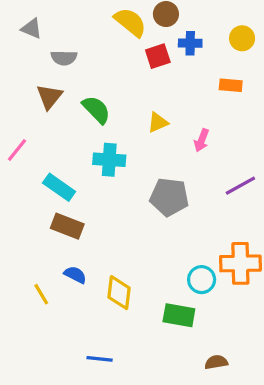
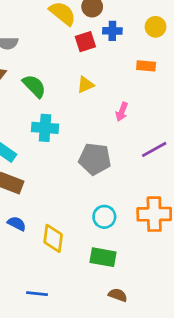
yellow triangle: (158, 123) -> (85, 85), moved
cyan circle: (202, 280) -> (104, 217), moved
brown semicircle: (216, 362) -> (118, 295), moved, turned 30

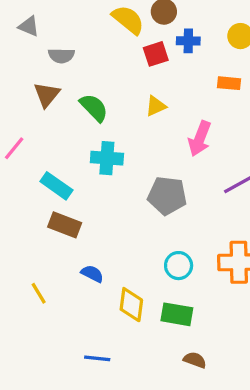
pink arrow: (122, 112) -> (200, 139), size x1.5
blue semicircle: (17, 224) -> (92, 274), moved
yellow diamond: (53, 238) -> (131, 305), moved

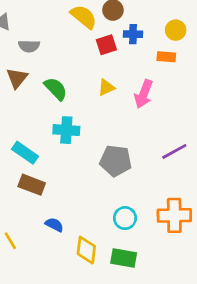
orange rectangle: (229, 83) -> (166, 57), moved
pink arrow: (200, 139) -> (144, 94), moved

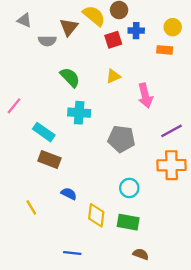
brown triangle: (17, 78) -> (69, 27), moved
pink arrow: (144, 94) -> (145, 96), moved, turned -35
orange cross: (174, 215) -> (171, 165), moved

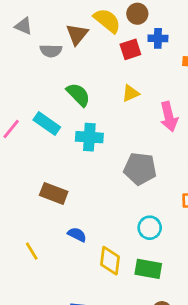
cyan rectangle: (44, 132) -> (47, 123), moved

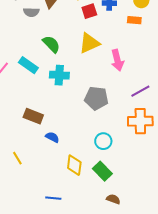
yellow triangle: (130, 93) -> (89, 43), size x1.6
blue semicircle: (77, 235) -> (52, 137), moved
green rectangle: (148, 269) -> (102, 171), turned 36

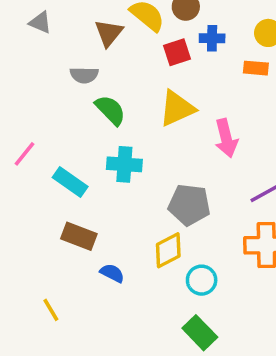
gray semicircle: (31, 12) -> (84, 75), moved
cyan rectangle: (28, 65) -> (70, 182), moved
yellow diamond: (74, 165) -> (168, 250), moved, turned 55

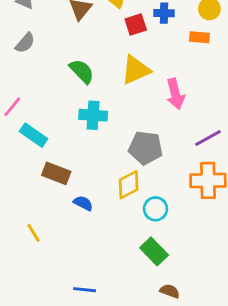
gray semicircle: (84, 75) -> (25, 43), moved, turned -50
cyan rectangle: (70, 182) -> (34, 135), moved

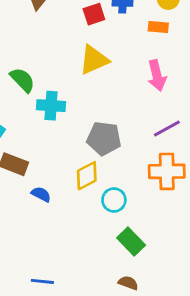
green semicircle: (82, 71) -> (22, 80), moved
pink arrow: (175, 94) -> (157, 76), moved
green rectangle: (154, 251) -> (131, 241), moved

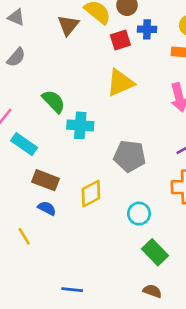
yellow diamond: (87, 176) -> (91, 194), moved
blue semicircle: (41, 194) -> (47, 208), moved

